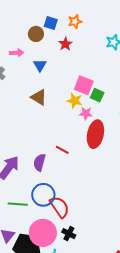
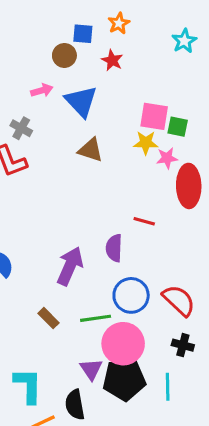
blue triangle: (40, 65) -> (81, 101), size x1.6
red semicircle: (60, 207) -> (179, 300), moved
pink circle: (43, 233) -> (123, 344), moved

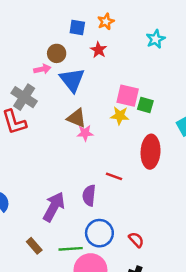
brown circle: (64, 55) -> (57, 53), moved
gray cross: (21, 128) -> (24, 97), size x1.5
pink star: (167, 158) -> (85, 133), moved
red semicircle: (179, 300) -> (136, 240), size x0.6

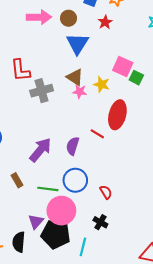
pink arrow: (42, 69) -> (39, 17), moved, size x1.6
gray cross: (24, 97) -> (42, 91), moved, turned 30
yellow star: (120, 116) -> (102, 84), moved
red ellipse: (151, 152) -> (117, 115), moved

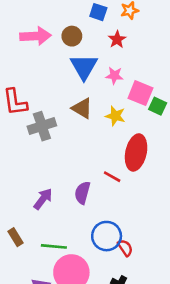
pink star: (80, 92) -> (114, 76), moved
purple arrow: (40, 150) -> (43, 199), size x0.7
blue circle: (75, 180) -> (107, 236), moved

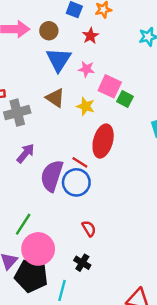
purple semicircle: (82, 193) -> (52, 176), size x1.5
purple arrow: (43, 199) -> (26, 153), moved
blue circle: (107, 236) -> (76, 182), moved
green line: (54, 246) -> (23, 224), turned -65

